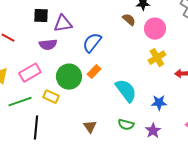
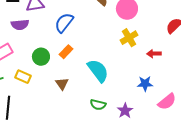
green circle: (69, 77) -> (41, 57), size x0.7
blue star: (159, 103) -> (145, 84), moved
brown triangle: (90, 127) -> (62, 84), moved

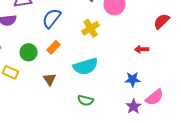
yellow cross: (129, 38) -> (91, 28), moved
cyan semicircle: (98, 71) -> (86, 66), turned 110
purple star: (125, 111) -> (134, 106), moved

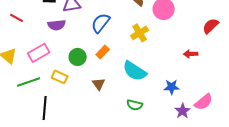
cyan semicircle: (86, 66) -> (135, 71), turned 50
blue star: (133, 79) -> (172, 87), moved

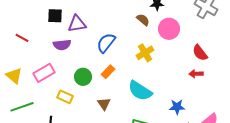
red semicircle: (211, 26) -> (200, 53), moved, turned -84
green line: (29, 82) -> (22, 107), moved

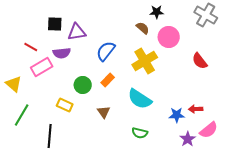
red line: (22, 38) -> (31, 47), moved
yellow cross: (145, 53) -> (145, 61), size x1.4
pink rectangle: (44, 73) -> (42, 67), moved
red arrow: (196, 74) -> (196, 109), moved
green line: (22, 107) -> (22, 115), turned -40

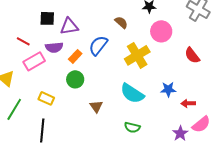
brown semicircle: (143, 28) -> (121, 22), moved
orange rectangle: (108, 80) -> (75, 56), moved
yellow rectangle: (65, 105) -> (46, 98), moved
blue star: (177, 115) -> (168, 89), moved

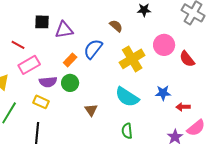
pink circle: (161, 31) -> (164, 45), moved
purple semicircle: (54, 47) -> (48, 82), moved
green semicircle: (132, 127) -> (127, 131), turned 70

